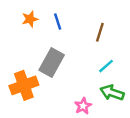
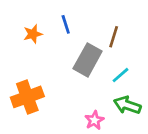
orange star: (30, 19) -> (33, 34), moved
gray rectangle: (52, 62) -> (88, 60), moved

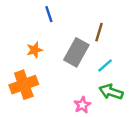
blue line: (66, 24) -> (49, 14), moved
orange star: (33, 34) -> (35, 50), moved

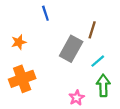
orange star: (35, 50) -> (19, 42), moved
green arrow: (111, 92) -> (103, 85), turned 70

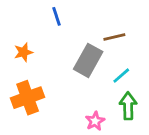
brown line: (92, 30) -> (114, 37), turned 60

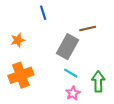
cyan line: (121, 76) -> (71, 73), moved, turned 72

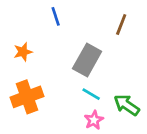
brown line: (88, 29) -> (121, 25), moved, turned -56
green arrow: (98, 82) -> (127, 105), turned -54

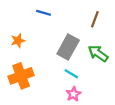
blue line: (56, 16) -> (44, 13), turned -56
green arrow: (127, 105) -> (98, 53), moved

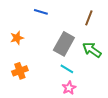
orange cross: (21, 76) -> (20, 71), size x0.7

